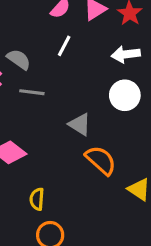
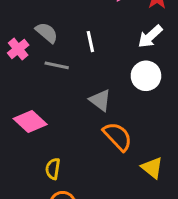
white line: (64, 46) -> (90, 42), moved, turned -45
white arrow: (126, 54) -> (150, 36), turned -40

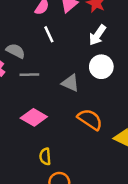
white line: (90, 42) -> (49, 34), moved
gray triangle: (100, 100) -> (70, 83), moved
pink diamond: (30, 121) -> (34, 117), moved

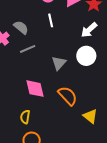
gray line: (29, 75) -> (28, 49), turned -35
gray triangle: (70, 83) -> (59, 63), turned 35
pink diamond: (34, 117) -> (35, 89), moved, turned 35

